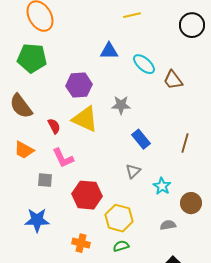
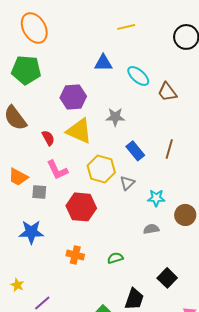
brown line: (185, 143) -> (169, 149), moved
orange trapezoid: (24, 150) -> (18, 177), moved
cyan star: (162, 186) -> (156, 198), turned -30
yellow hexagon: (119, 218) -> (101, 169), moved
gray semicircle: (168, 225) -> (151, 229), moved

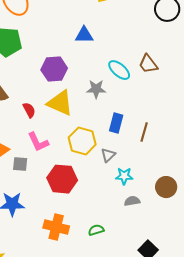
cyan ellipse: (138, 76) -> (119, 70), moved
brown line: (169, 149) -> (144, 132), moved
blue rectangle: (135, 151) -> (116, 123), turned 54
cyan star: (156, 198) -> (124, 176), moved
orange cross: (75, 255) -> (56, 227), size x1.4

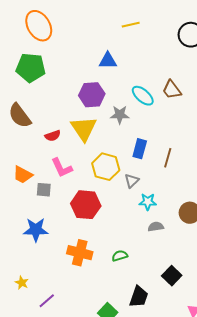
purple hexagon: (54, 69) -> (92, 95), moved
yellow triangle: (60, 103) -> (84, 129), turned 32
red semicircle: (29, 110) -> (53, 136), turned 98

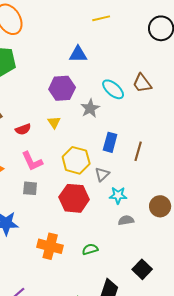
gray star: (120, 115) -> (90, 108), turned -30
yellow triangle: (84, 129) -> (54, 122), size x0.5
gray square: (44, 190) -> (30, 188), moved
red hexagon: (86, 205) -> (74, 198), moved

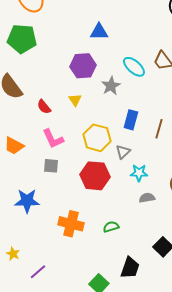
red semicircle: (23, 129) -> (44, 107), turned 70

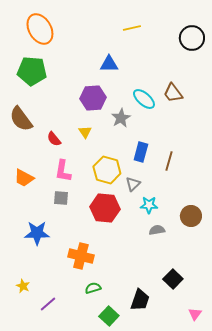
pink L-shape: (53, 139) -> (63, 171), turned 35
green semicircle: (111, 227) -> (93, 288), moved

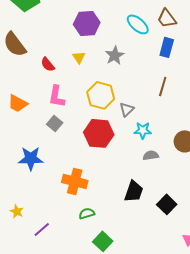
gray star: (121, 118) -> (115, 55), moved
blue rectangle: (141, 152) -> (167, 47), moved
gray square: (61, 198) -> (55, 123), turned 35
black trapezoid: (140, 300) -> (134, 191), moved

